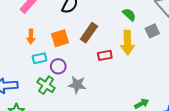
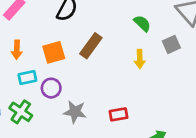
yellow arrow: (127, 43) -> (140, 59), size x0.6
red rectangle: (105, 55) -> (119, 114), moved
green cross: (46, 85) -> (21, 112), moved

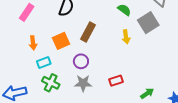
gray square: (171, 44) -> (148, 23), size x1.5
purple circle: (51, 88) -> (81, 61), moved
green cross: (21, 112) -> (51, 83), moved

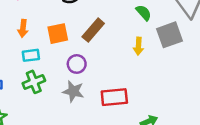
red rectangle: (116, 81) -> (114, 97), size x1.5
green cross: (51, 83) -> (34, 82), turned 30

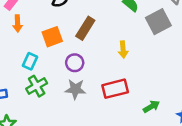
orange arrow: (23, 28) -> (18, 24), moved
yellow arrow: (138, 46) -> (123, 50), moved
cyan rectangle: (31, 55) -> (30, 61), turned -49

